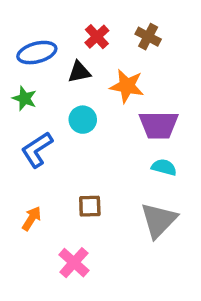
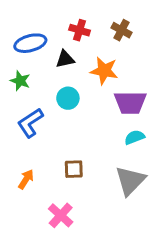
red cross: (97, 37) -> (80, 30), turned -30
cyan semicircle: (164, 167) -> (135, 137), turned -36

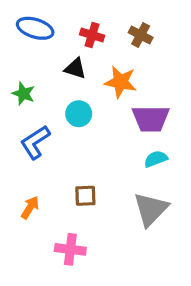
blue ellipse: (30, 43) -> (35, 28), moved, turned 32
black triangle: (65, 59) -> (75, 68), turned 30
pink cross: (61, 215) -> (70, 249), turned -35

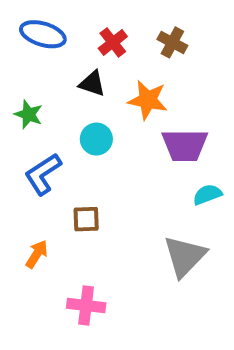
red cross: (92, 35) -> (113, 42), turned 35
cyan semicircle: (156, 159) -> (207, 195), moved
brown square: (85, 196) -> (86, 219), moved

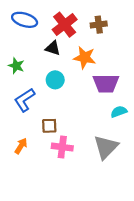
red cross: (113, 42) -> (65, 25), size x1.5
brown cross: (172, 42) -> (99, 25), turned -35
pink cross: (86, 306) -> (62, 147), moved

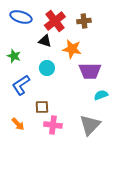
orange arrow: (21, 146) -> (18, 124), turned 104

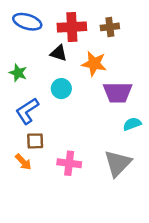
red cross: (55, 21) -> (72, 27), turned 35
brown square: (42, 107) -> (35, 141), moved

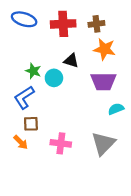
black triangle: (59, 53) -> (71, 61), moved
orange star: (94, 64) -> (105, 49), moved
green star: (18, 73) -> (33, 71), moved

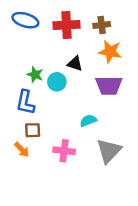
blue L-shape: (24, 97) -> (25, 102), turned -45
cyan semicircle: (116, 109) -> (88, 121), moved

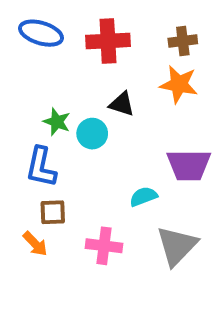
brown cross: (102, 25) -> (183, 41), moved
purple trapezoid: (109, 85) -> (189, 165), moved

